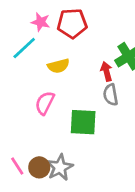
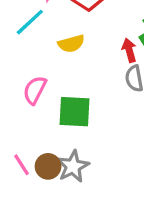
pink semicircle: (45, 103) -> (35, 90), moved
green square: (83, 122) -> (75, 112), moved

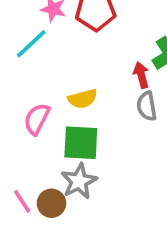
yellow semicircle: (71, 44) -> (83, 99), moved
gray star: (73, 166) -> (79, 181), moved

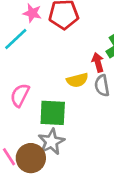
yellow semicircle: (83, 99) -> (77, 80), moved
brown circle: (51, 203) -> (31, 158), size x1.4

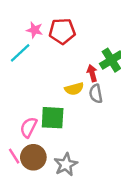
pink semicircle: (20, 95) -> (29, 127), moved
gray star: (51, 142) -> (66, 164), moved

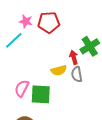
pink semicircle: (29, 127) -> (22, 88), moved

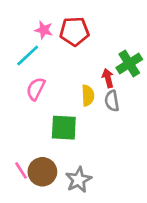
yellow semicircle: (59, 70) -> (88, 96), turned -77
pink semicircle: (22, 88) -> (36, 89), moved

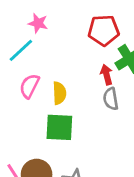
red pentagon: (74, 31) -> (104, 30), moved
yellow semicircle: (88, 96) -> (59, 93), moved

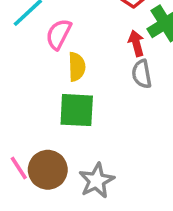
pink semicircle: (29, 86) -> (59, 34), moved

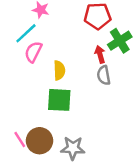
pink semicircle: (59, 34) -> (33, 52), moved
gray star: (97, 181) -> (73, 148), turned 30

